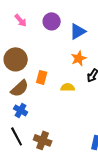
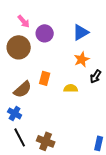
purple circle: (52, 21) -> (45, 33), moved
brown circle: (16, 59) -> (19, 47), moved
blue cross: (21, 110) -> (15, 113), moved

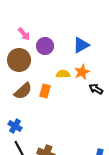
black arrow: (96, 76) -> (96, 89), turned 88
yellow semicircle: (71, 88) -> (63, 74), moved
brown semicircle: (23, 89) -> (23, 91), moved

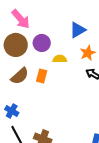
pink arrow: (24, 34) -> (21, 19), size x1.5
purple circle: (45, 46) -> (42, 43), moved
orange star: (82, 72) -> (88, 53), moved

